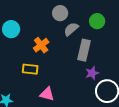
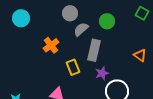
cyan circle: (11, 29) -> (21, 18), moved
yellow rectangle: (30, 69) -> (73, 67), moved, turned 63

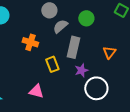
orange cross: (51, 45) -> (30, 42), turned -35
orange triangle: (140, 55) -> (109, 52), moved, turned 32

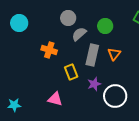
orange triangle: (109, 52) -> (114, 54), moved
purple star: (81, 70) -> (94, 84), moved

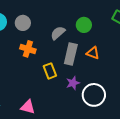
gray circle: (68, 18) -> (23, 23), moved
orange triangle: (114, 54) -> (93, 53), turned -48
pink triangle: (55, 99) -> (28, 107), moved

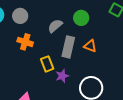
purple star: (73, 83) -> (62, 76), moved

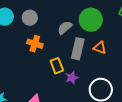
green circle: (81, 18) -> (91, 20), size x1.5

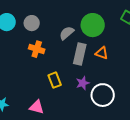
yellow rectangle: (57, 66) -> (55, 80), moved
purple star: (72, 78) -> (83, 83), moved

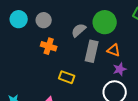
yellow rectangle: (55, 80) -> (67, 77), turned -49
purple star: (83, 83) -> (120, 69), moved

